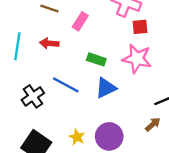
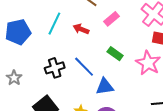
blue triangle: (106, 88) -> (105, 87), moved

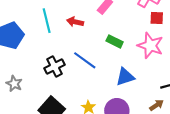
cyan line: (54, 24) -> (47, 21), turned -30
blue triangle: (105, 87) -> (125, 77), moved

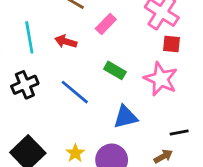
black cross: (55, 67) -> (25, 85), moved

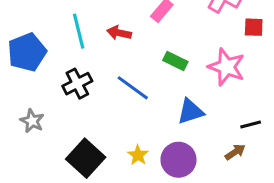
red square: (172, 44) -> (254, 27), moved

